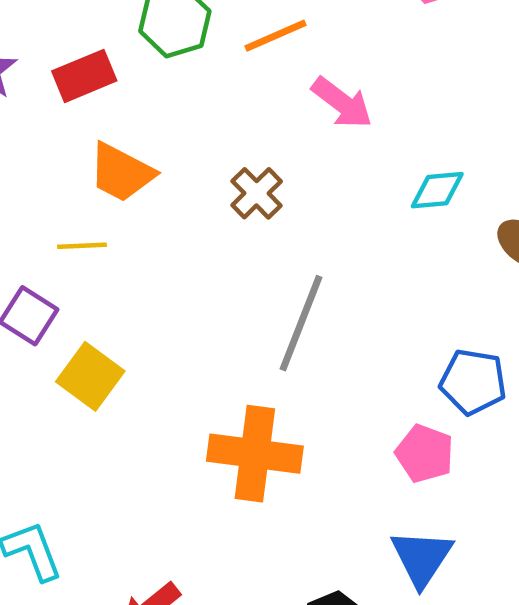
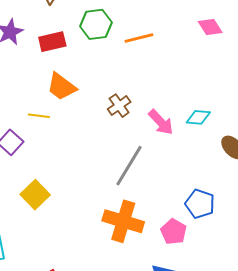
pink arrow: (342, 103) -> (161, 122), moved
yellow square: (90, 376) -> (35, 195), moved
orange cross: (255, 454) -> (123, 221), moved

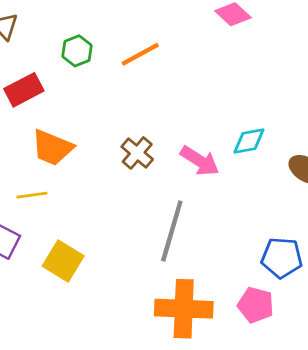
green hexagon: (96, 24) -> (77, 51), size x0.7
yellow square: (35, 195) -> (63, 261), moved

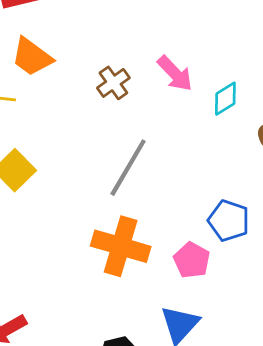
cyan diamond: (249, 141) -> (225, 99), turned -36
pink arrow: (200, 161) -> (175, 74), moved

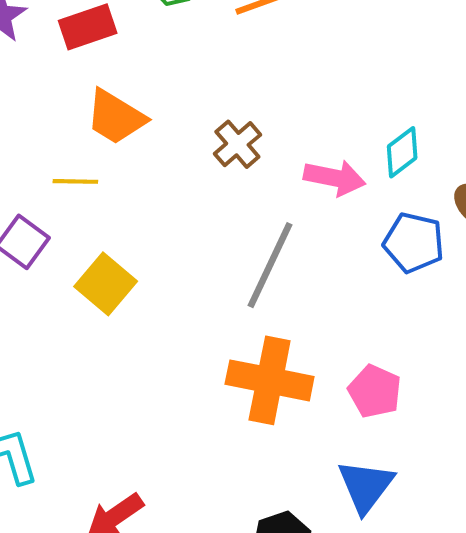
pink arrow: (175, 74) -> (335, 178), moved, turned -30
blue pentagon: (229, 221) -> (414, 243), moved

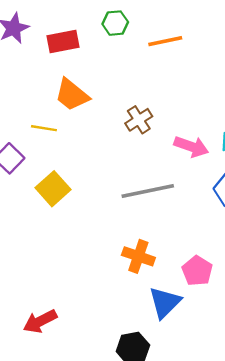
gray line: (270, 265) -> (148, 191), turned 45
orange cross: (270, 380) -> (138, 256), size x0.7
blue triangle: (366, 486) -> (165, 302), moved

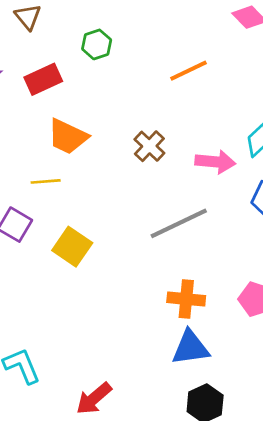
orange line: (165, 41) -> (188, 71), moved
blue triangle: (165, 302) -> (190, 348), moved, turned 51

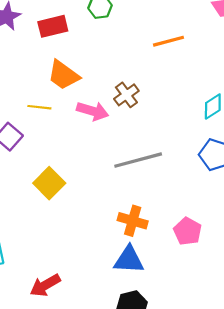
pink arrow: (215, 162) -> (93, 111), moved
yellow square: (72, 247) -> (49, 183), moved

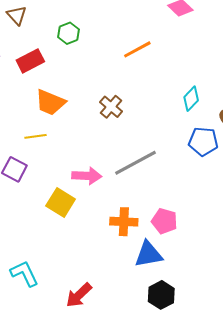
pink arrow: (93, 111) -> (87, 176), moved
orange cross: (133, 221) -> (124, 222), moved
pink pentagon: (188, 231) -> (164, 221), moved

